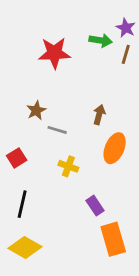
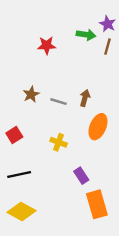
red star: (54, 53) -> (47, 45), size x0.7
gray line: (57, 130) -> (59, 102), moved
black line: (22, 204) -> (19, 174), turned 65

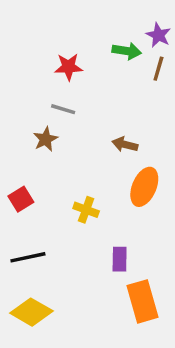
brown arrow: (85, 98) -> (125, 144), turned -91
gray line: (59, 102) -> (63, 109), moved
purple rectangle: (81, 176) -> (120, 259), turned 35

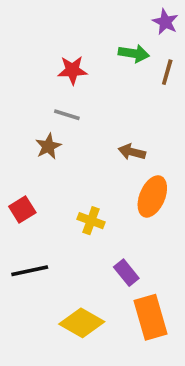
purple star: (158, 35) -> (165, 22), moved
purple rectangle: (120, 259) -> (126, 273), turned -40
yellow diamond: (31, 312) -> (82, 323), moved

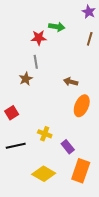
green arrow: (134, 53) -> (57, 27), moved
gray line: (67, 115) -> (36, 62), turned 64
yellow cross: (91, 221) -> (45, 134), moved
orange rectangle: (150, 317) -> (81, 171), turned 35

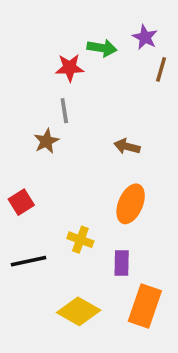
purple star: (89, 12) -> (145, 37), moved
orange ellipse: (82, 106) -> (131, 204), moved
purple rectangle: (68, 147) -> (122, 263), turned 40

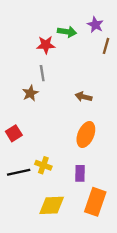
yellow cross: (80, 240) -> (43, 165), moved
yellow diamond: (79, 311) -> (52, 205), turned -32

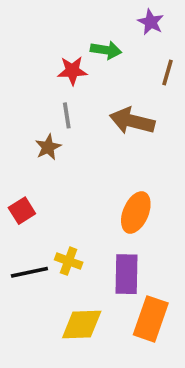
purple star: (95, 25) -> (151, 22), moved
brown arrow: (84, 97) -> (132, 121), moved, size x1.6
purple rectangle: (80, 173) -> (126, 274), size x1.5

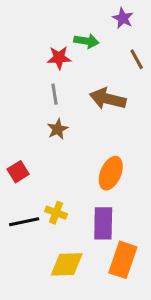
brown line: (168, 72) -> (137, 59), turned -45
brown star: (48, 147) -> (58, 129), moved

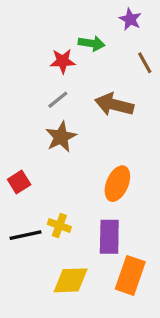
gray line: (55, 94) -> (58, 100), turned 60
brown star: (58, 129) -> (61, 137), size x1.4

